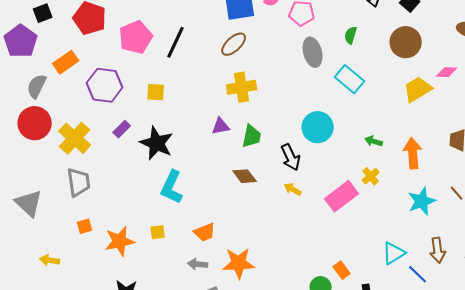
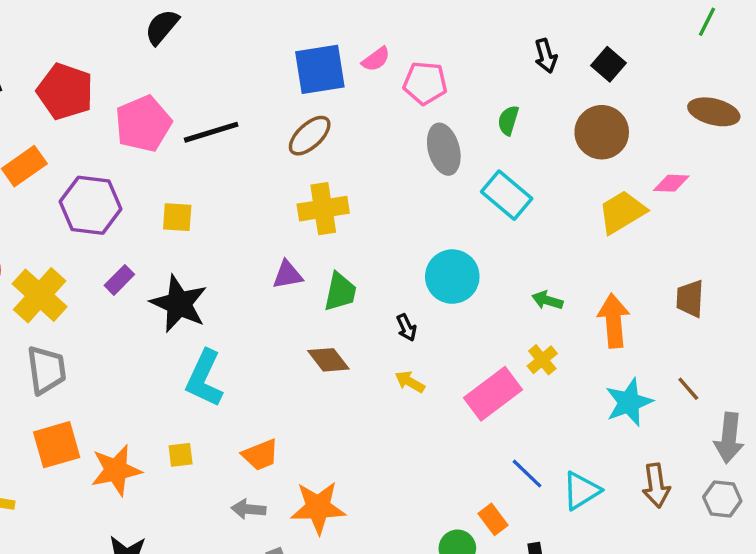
black line: (176, 42) -> (211, 132), turned 48
black arrow: (291, 157) -> (406, 328), size x0.6
orange square: (85, 226) -> (57, 445), size x1.8
blue line: (418, 274) -> (527, 474), moved

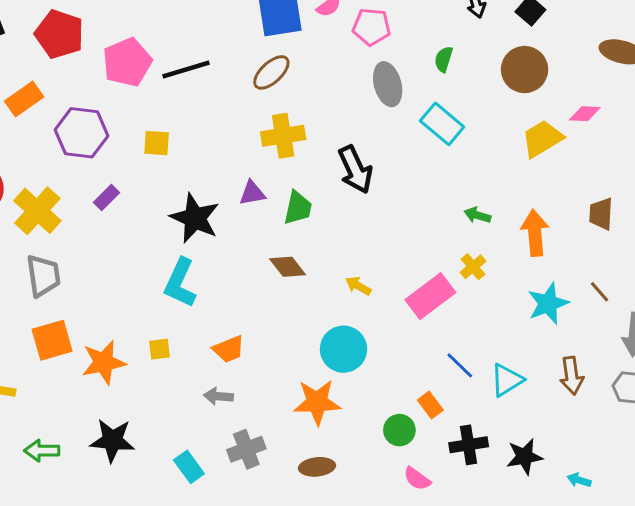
cyan circle: (452, 277) -> (343, 349), moved
black star: (179, 304) -> (195, 218), moved
black arrow: (406, 328) -> (355, 170), moved, size x2.0
orange star: (318, 508) -> (317, 402), moved

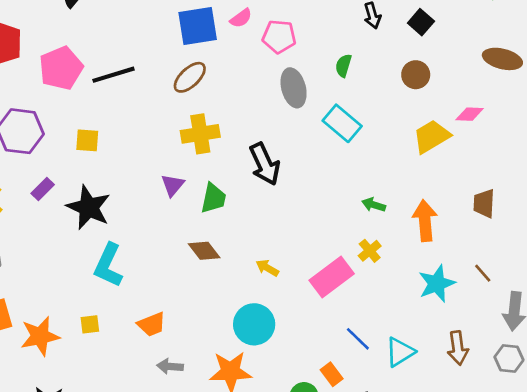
brown circle: (525, 70) -> (416, 75), size x0.7
purple triangle: (252, 193) -> (173, 185), turned -40
black star: (195, 218) -> (89, 207), moved
gray arrow: (218, 396) -> (170, 366), moved

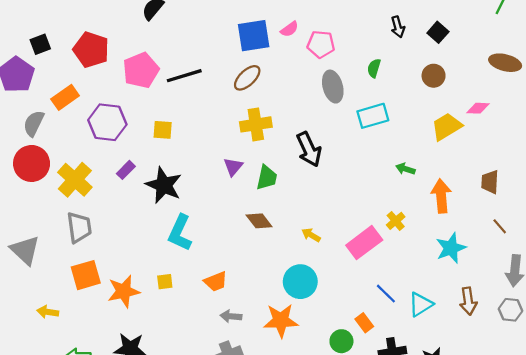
cyan rectangle: (342, 123) -> (373, 116), turned -56
green arrow: (374, 205) -> (405, 169), moved
brown line: (483, 273) -> (500, 226), moved

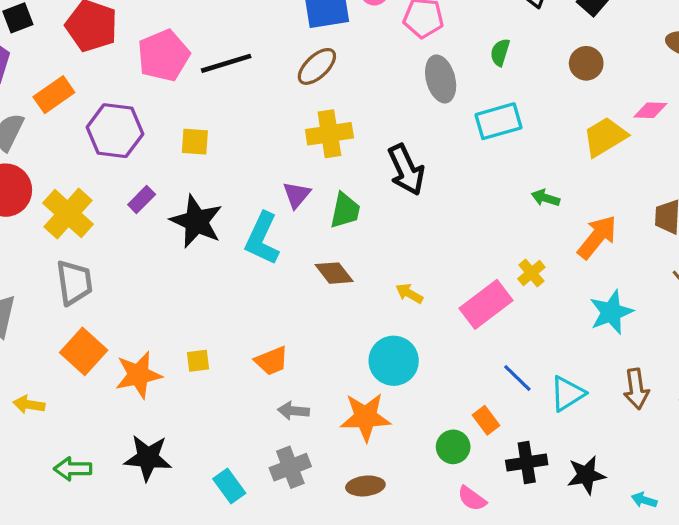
orange arrow: (441, 196) -> (597, 237), turned 44
cyan L-shape: (180, 233) -> (262, 239), moved
orange square: (86, 275) -> (84, 351), turned -32

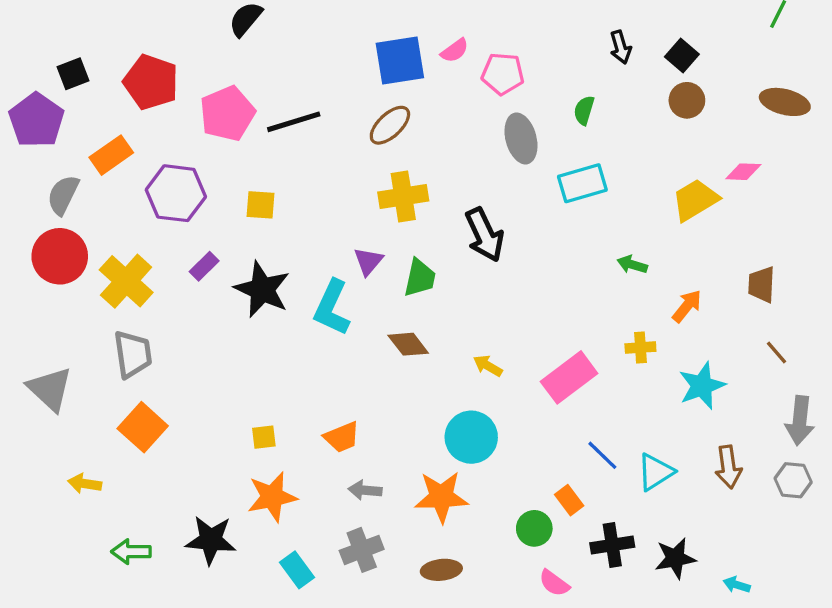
brown circle: (586, 63) -> (687, 100), moved
orange arrow: (597, 237) -> (687, 306), size x0.7
yellow cross: (531, 273) -> (640, 348), moved, turned 36
orange star: (138, 375) -> (272, 497), moved

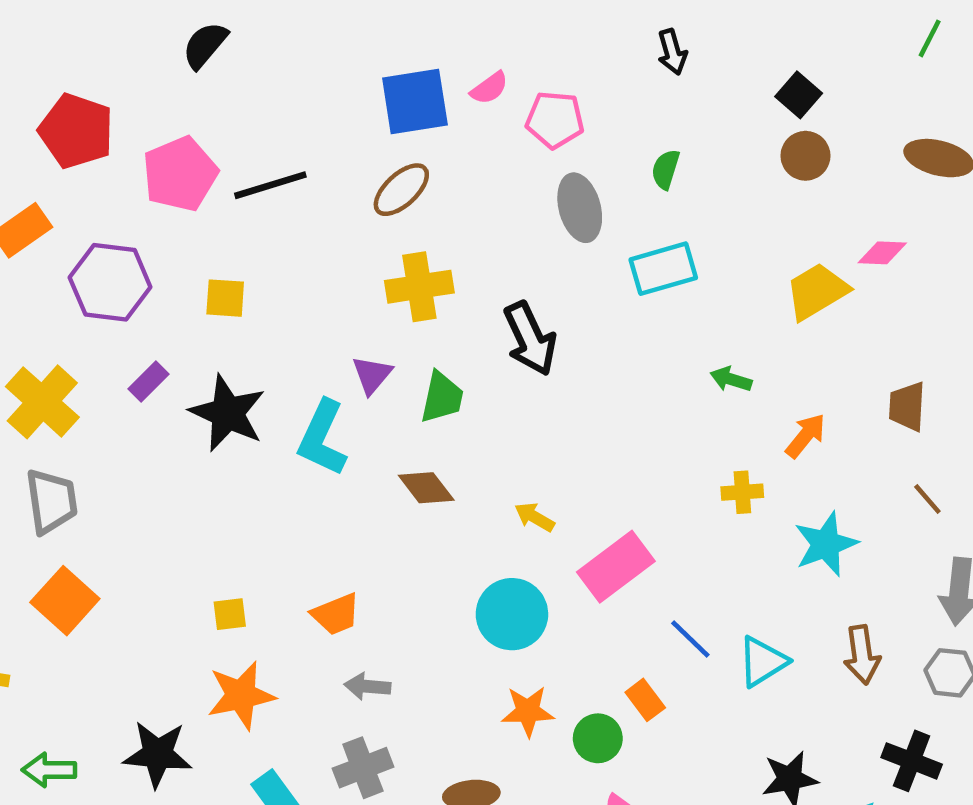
black arrow: (621, 47) -> (672, 52), moved
pink rectangle: (569, 377) -> (616, 567), moved
orange star: (441, 497) -> (528, 711), moved, size x0.7
black cross: (612, 545) -> (912, 761), moved, turned 30

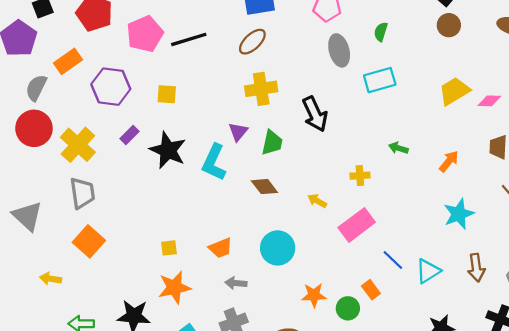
pink diamond: (882, 253) -> (489, 101), moved
green arrow: (731, 379) -> (398, 148), moved
yellow cross: (742, 492) -> (360, 176), moved
cyan circle: (512, 614) -> (278, 248), moved

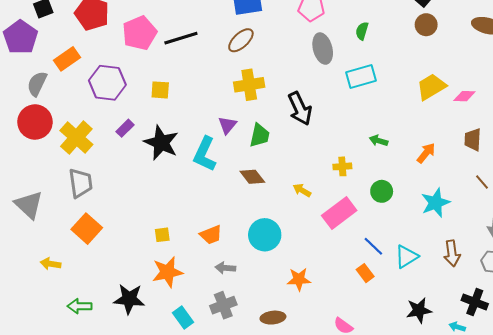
orange rectangle: (371, 290) -> (365, 273), moved
green circle: (348, 308) -> (382, 191), moved

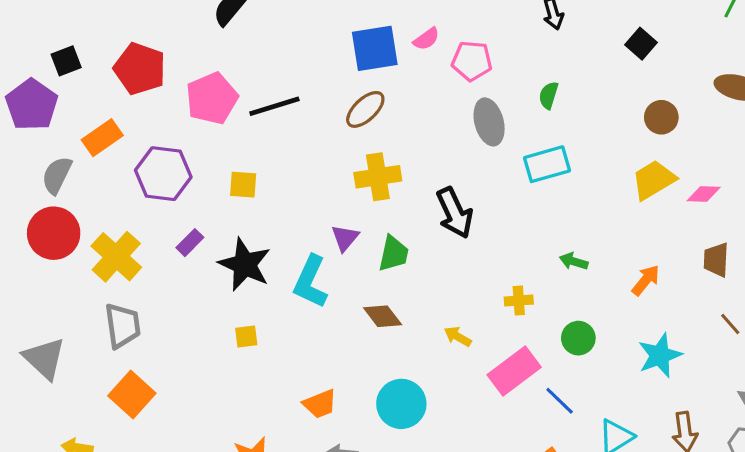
brown circle: (426, 25) -> (661, 117), moved
yellow square: (162, 235) -> (246, 337), moved
blue line: (373, 246) -> (560, 401), moved

